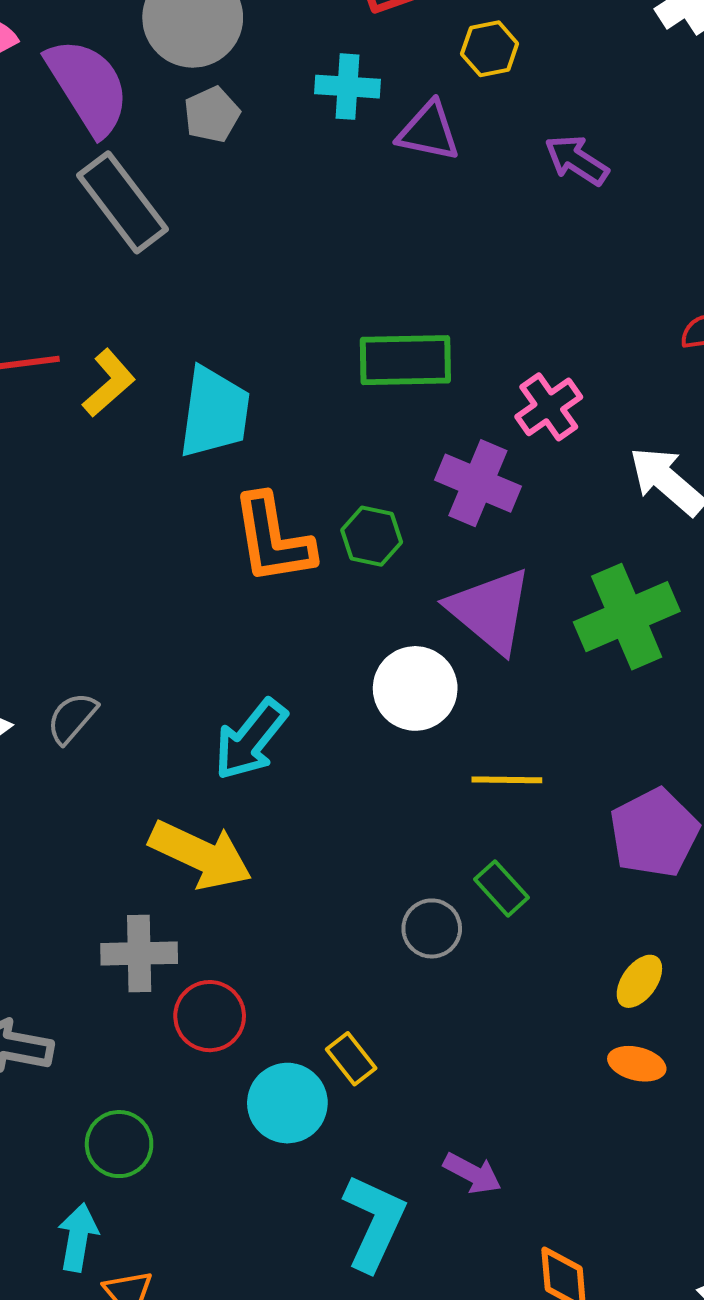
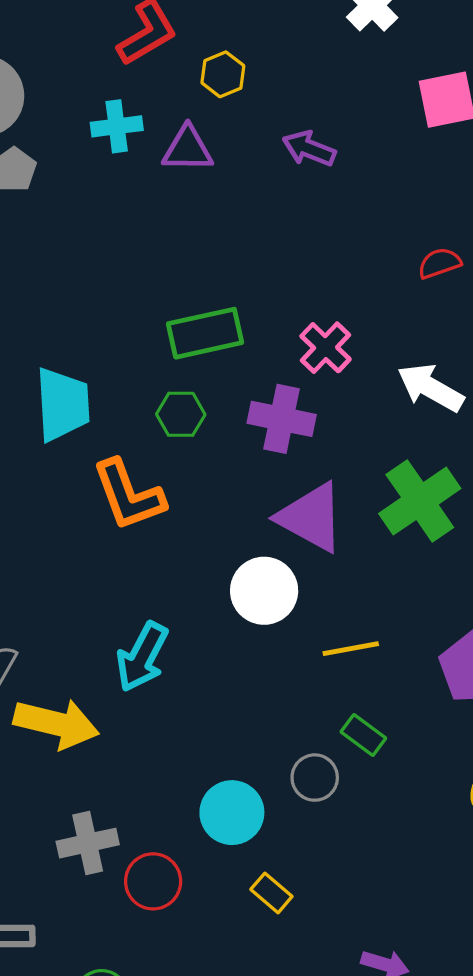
green hexagon: (372, 536) -> (181, 414), moved
yellow arrow: (201, 855) -> (56, 724), moved
cyan circle: (287, 1103) -> (232, 813), moved

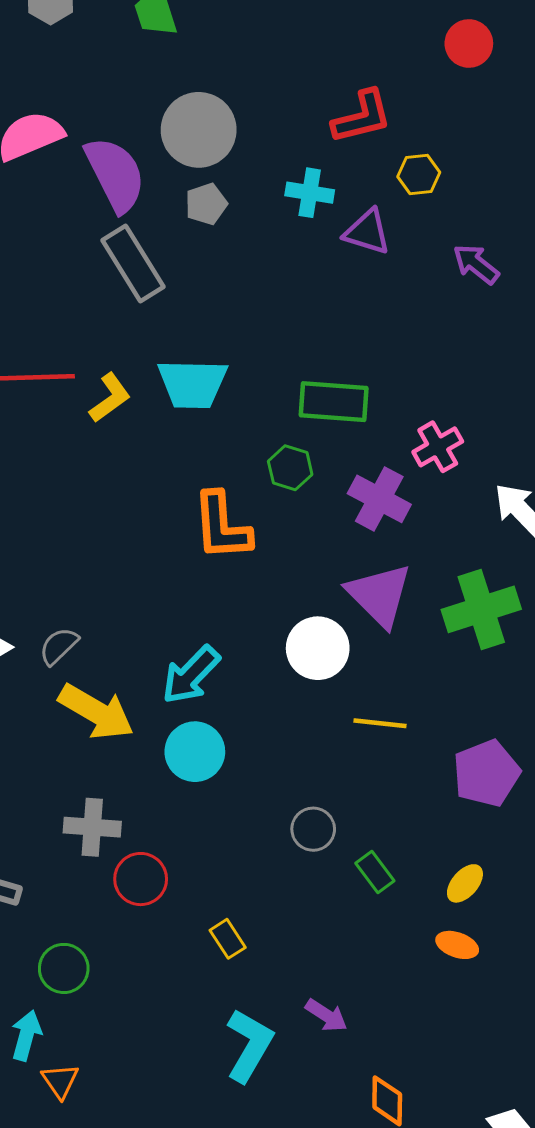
cyan trapezoid: (63, 404) -> (192, 384), moved, turned 78
green rectangle: (363, 735) -> (375, 872), moved
cyan circle: (232, 813) -> (195, 752), moved
yellow rectangle: (271, 893) -> (228, 939), moved

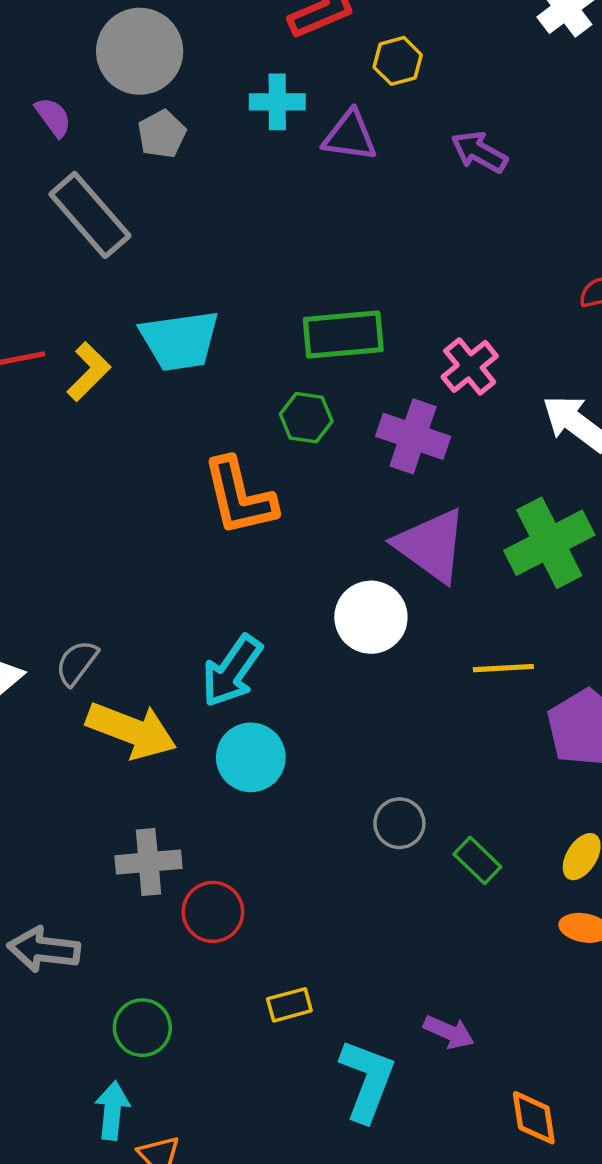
purple semicircle: (115, 174) -> (53, 117), size x0.5
yellow line: (380, 723) -> (503, 668), moved
yellow rectangle: (228, 939) -> (289, 1005), moved, turned -63

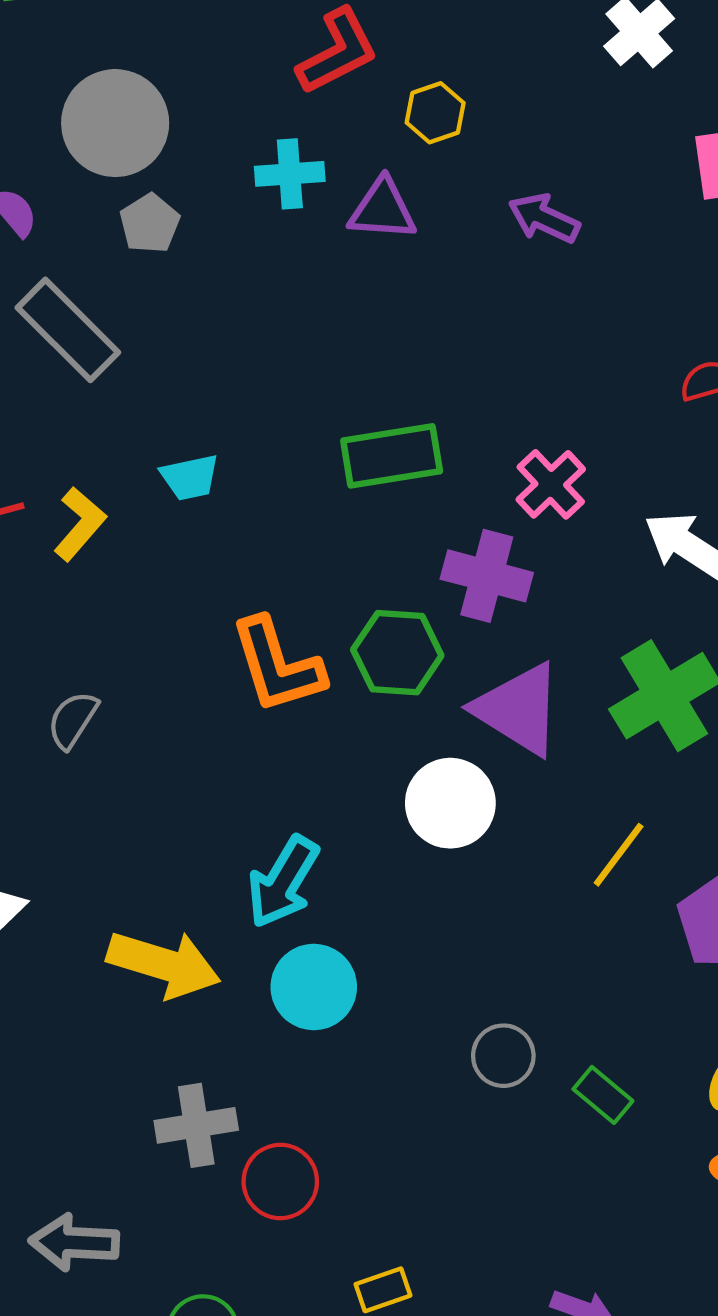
cyan trapezoid: (180, 340) -> (190, 477), size x0.6
green hexagon: (306, 418) -> (397, 653), moved, size x1.4
gray semicircle: (77, 663) -> (73, 720), moved
yellow line: (503, 668) -> (619, 855), turned -46

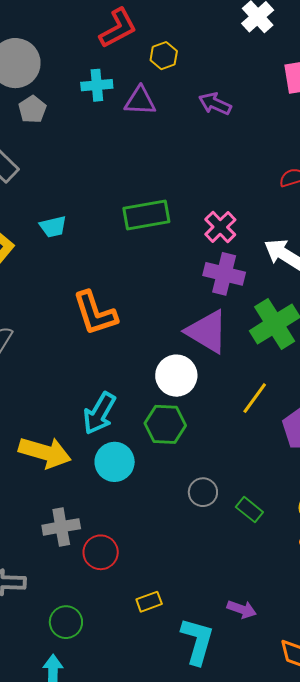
purple cross: (487, 576) -> (224, 274), moved
green hexagon: (397, 653) -> (165, 424), moved

